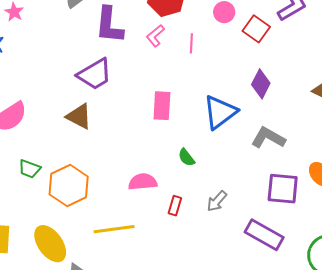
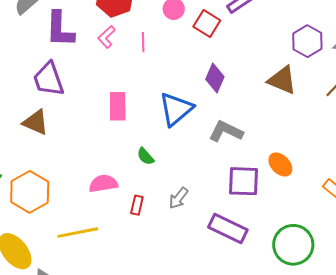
purple trapezoid: (95, 74) -> (49, 79), turned 105

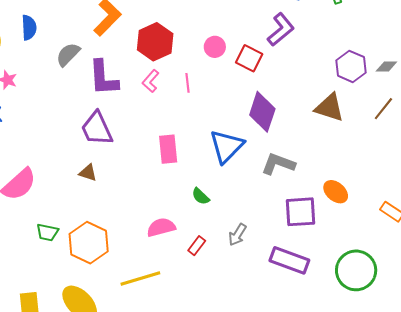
purple diamond: (215, 78) -> (262, 112), size x1.4
brown triangle: (36, 122) -> (88, 173), size x0.7
red rectangle: (137, 205) -> (197, 246), turned 30

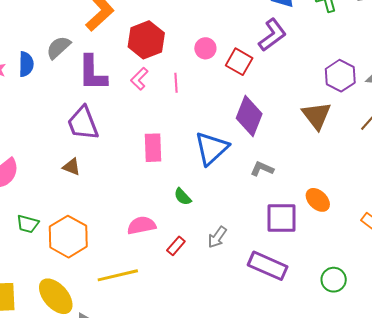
blue semicircle: (29, 28) -> (26, 64), moved
brown triangle: (330, 108) -> (316, 116), turned 32
gray L-shape: (278, 164) -> (262, 169), size x0.7
green circle: (356, 270) -> (334, 280), size x0.6

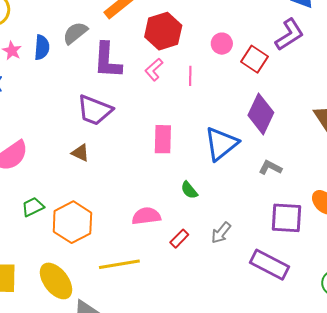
purple trapezoid: (83, 123) -> (95, 110), turned -51
green trapezoid: (28, 224) -> (33, 207), turned 135

